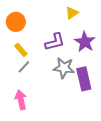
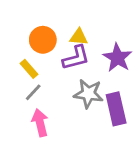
yellow triangle: (72, 13) -> (79, 37), moved, turned 40
orange circle: (16, 22) -> (43, 40), moved
pink arrow: (21, 100) -> (40, 123), moved

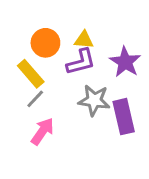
yellow rectangle: (29, 69) -> (31, 74), size x1.4
pink arrow: (40, 123) -> (43, 131), turned 48

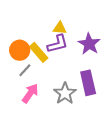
orange circle: (45, 43) -> (20, 50), moved
yellow rectangle: (31, 74) -> (39, 52), moved
gray star: (94, 100) -> (65, 93), moved, turned 30

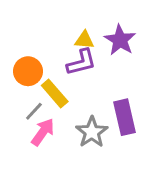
purple star: (89, 44) -> (120, 40), moved
yellow rectangle: (39, 52) -> (55, 93), moved
gray line: (25, 70) -> (34, 111), moved

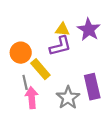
gray line: (34, 111) -> (25, 82), turned -56
pink arrow: (43, 132) -> (32, 98), turned -40

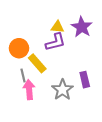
purple rectangle: (92, 87) -> (85, 80), size x0.7

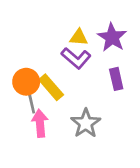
purple L-shape: (55, 42) -> (76, 58), turned 55
orange circle: (19, 48) -> (26, 82), moved
purple rectangle: (85, 80) -> (116, 79), moved

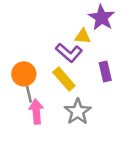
yellow triangle: (79, 37) -> (83, 36), moved
purple star: (112, 37) -> (102, 18), moved
yellow rectangle: (51, 87) -> (64, 79), moved

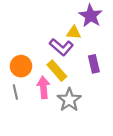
gray line: (29, 94) -> (15, 92), moved
pink arrow: (36, 112) -> (43, 87), moved

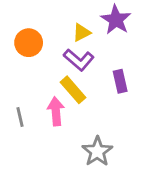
yellow triangle: (74, 32) -> (82, 33), moved, turned -32
orange circle: (21, 66) -> (29, 43), moved
gray star: (69, 100) -> (97, 151), moved

